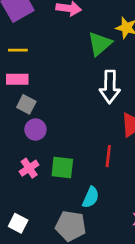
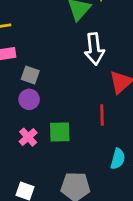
gray square: (26, 104) -> (30, 75), moved
cyan semicircle: (91, 197) -> (118, 159), moved

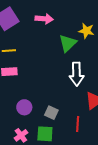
gray square: (30, 75) -> (51, 113), moved

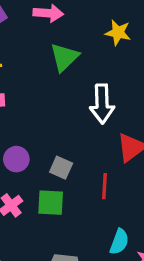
green triangle: (68, 43) -> (64, 57), moved

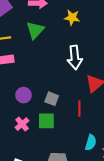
yellow star: (118, 33) -> (72, 18), moved
green triangle: (64, 57) -> (35, 30), moved

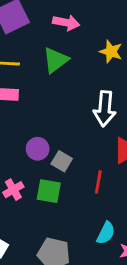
purple circle: (24, 95) -> (38, 149), moved

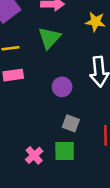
purple circle: (38, 149) -> (62, 87), moved

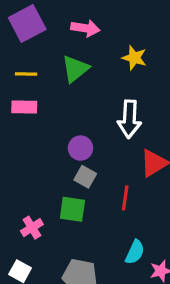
purple circle: (62, 87) -> (80, 148), moved
pink cross: (34, 155) -> (32, 228), moved

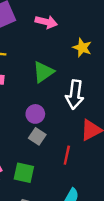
green triangle: (75, 69) -> (43, 72), moved
green square: (72, 209) -> (24, 173), moved

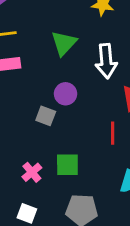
gray square: (37, 136) -> (46, 116), moved

